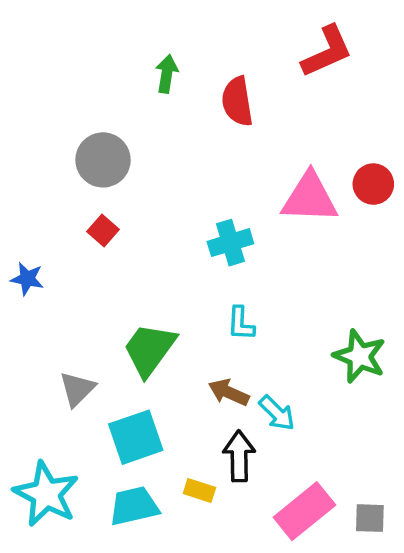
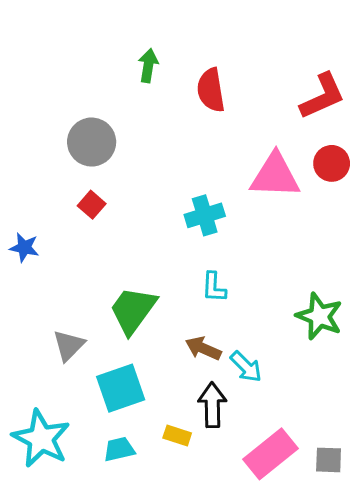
red L-shape: (327, 51) -> (322, 96), moved
cyan trapezoid: (134, 506) -> (119, 449), size x0.7

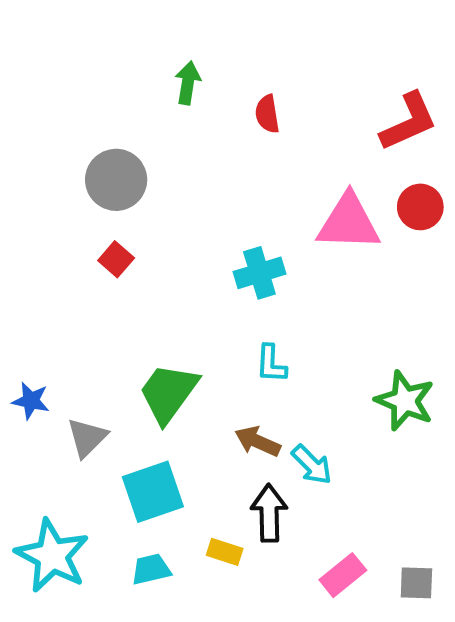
red semicircle: (211, 90) -> (267, 114), size x0.7
blue star: (24, 247) -> (31, 401), moved
pink rectangle: (270, 454) -> (343, 575), size x0.7

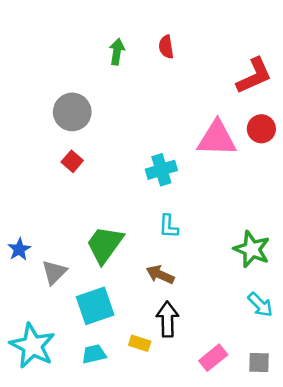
red semicircle: (267, 114) -> (166, 47), moved
blue star: (31, 401) -> (19, 249), turned 30
cyan arrow: (312, 465) -> (260, 305), moved

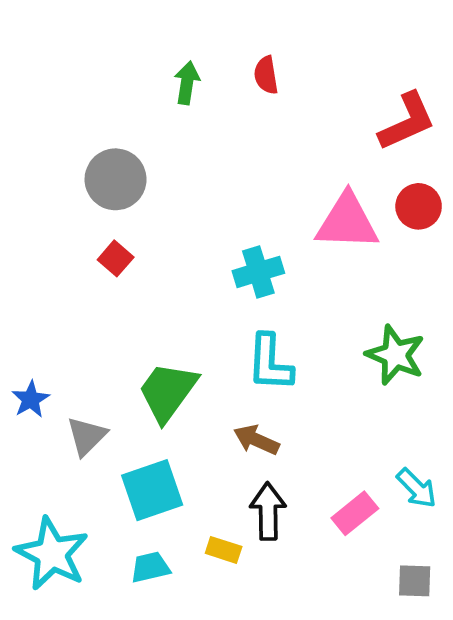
cyan L-shape: (169, 226) -> (270, 363), size x1.5
green star: (252, 249) -> (395, 355), moved
pink rectangle: (213, 358) -> (355, 513), moved

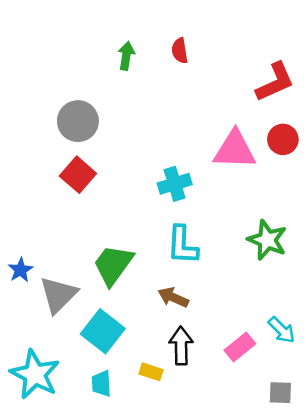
red square: (116, 258) -> (78, 175), size x1.5
gray triangle: (87, 436) -> (58, 295), size x1.4
cyan square: (152, 490) -> (103, 331), turned -33
cyan trapezoid: (150, 567) -> (101, 384), turned -80

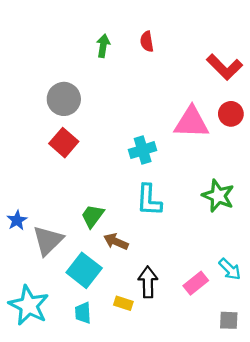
red L-shape: (275, 82) -> (224, 67), turned 69
green trapezoid: (113, 265) -> (93, 216), size x0.7
brown arrow: (173, 297) -> (116, 242), moved

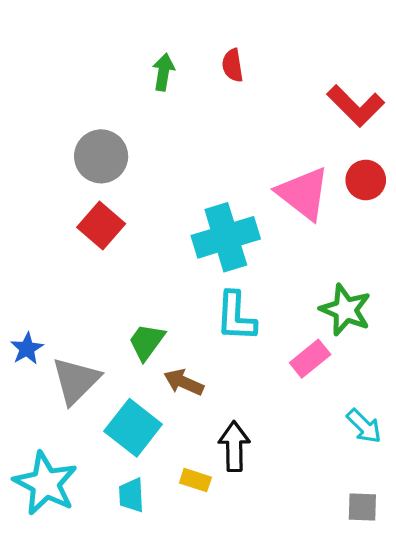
pink triangle: (192, 122) -> (303, 193), turned 36
cyan cross: (143, 150) -> (226, 237), size x1.5
pink rectangle: (196, 283) -> (310, 359), moved

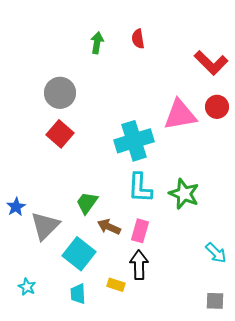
pink triangle: (303, 193) -> (180, 115), turned -48
green star: (345, 310) -> (184, 194), moved
pink rectangle: (310, 359) -> (140, 231), moved, turned -35
cyan star: (45, 483) -> (27, 287), size x0.5

